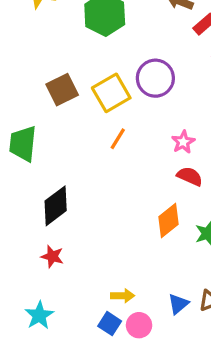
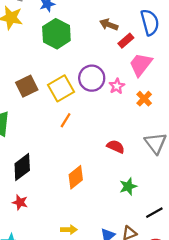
pink star: (183, 142) -> (117, 86), moved
orange diamond: (168, 220) -> (76, 177), moved

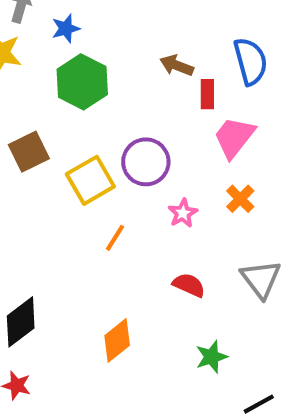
red rectangle: (126, 41) -> (207, 94), turned -49
brown square: (27, 86) -> (29, 152), moved
pink star: (117, 86) -> (183, 213), moved
orange line: (66, 120) -> (115, 238), moved

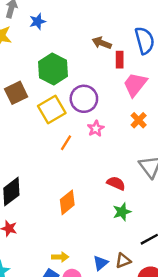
green hexagon: (82, 82) -> (53, 69), moved
pink star: (183, 213) -> (96, 129), moved
red semicircle: (189, 285) -> (116, 183), moved

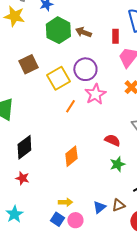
brown arrow: (102, 43) -> (83, 32), moved
green hexagon: (53, 69) -> (58, 30), moved
pink star: (96, 129) -> (95, 94), size x1.5

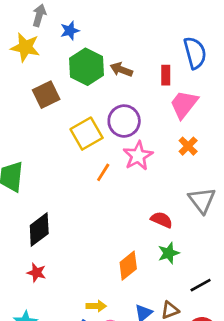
brown square: (28, 64) -> (46, 95), moved
orange diamond: (71, 156) -> (128, 266), moved

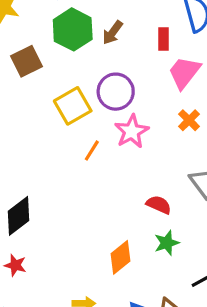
brown arrow: (121, 70) -> (113, 33), turned -75

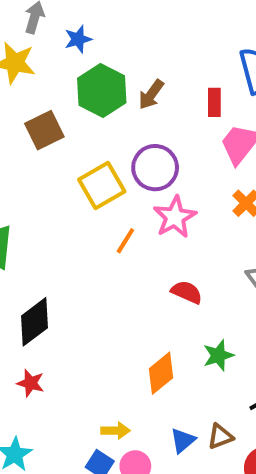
red semicircle: (159, 205) -> (187, 292), moved

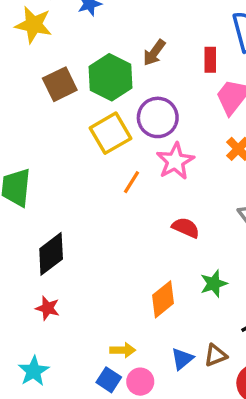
green hexagon: (102, 91) -> (111, 77), moved

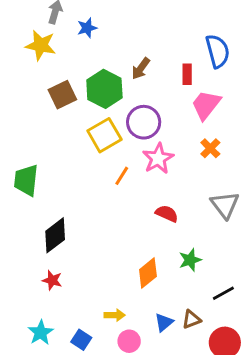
blue square: (109, 380) -> (81, 340), moved

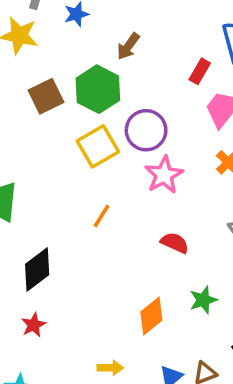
brown arrow: (141, 69) -> (128, 46), moved
red rectangle: (187, 74) -> (200, 71), turned 30
orange line: (122, 176) -> (101, 216), moved
red star: (52, 280) -> (34, 325), turned 30

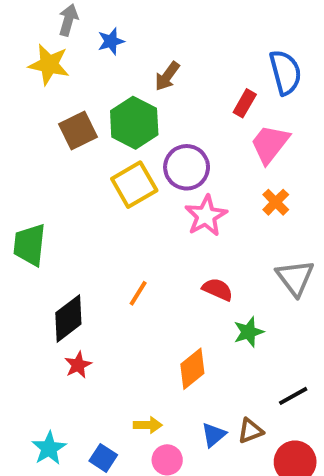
orange line: (101, 216) -> (138, 293), moved
green star: (203, 300) -> (249, 332), moved
red star: (34, 325) -> (78, 365), moved

